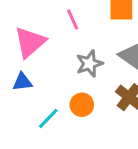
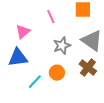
pink triangle: (30, 42) -> (23, 32), size x0.7
blue triangle: (22, 82) -> (18, 58), size x1.5

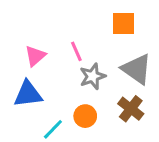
pink line: (51, 17) -> (76, 51), moved

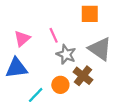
gray star: (93, 76) -> (66, 54), turned -30
brown cross: (131, 109) -> (83, 76), moved

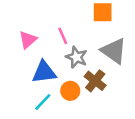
blue triangle: (16, 68) -> (44, 72), moved

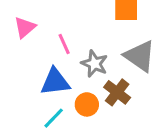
pink line: (63, 36) -> (64, 44), moved
pink triangle: (28, 40) -> (25, 27), moved

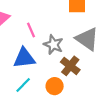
orange circle: (87, 104) -> (55, 86), moved

